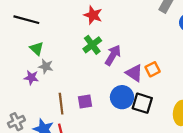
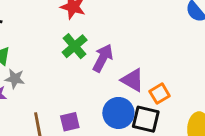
orange square: (153, 69) -> (160, 94), moved

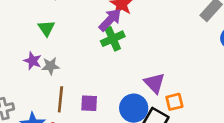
purple arrow: (103, 58) -> (110, 20), moved
gray star: (15, 79) -> (50, 66), moved, turned -30

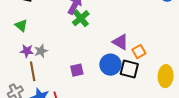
green triangle: (46, 28) -> (21, 25), moved
brown line: (60, 99) -> (33, 71), moved

